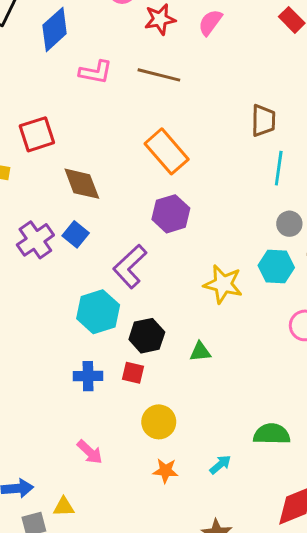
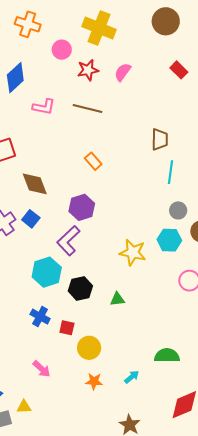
orange rectangle: (167, 151) -> (93, 161), size x0.6
purple hexagon: (171, 214) -> (82, 207), moved
red square: (133, 373) -> (67, 328), moved
blue cross: (88, 376) -> (40, 317), turned 30

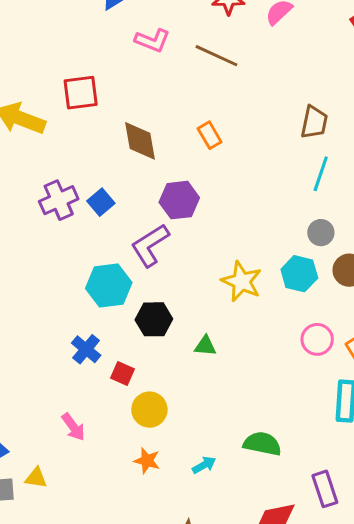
brown diamond: (35, 184) -> (140, 141), moved

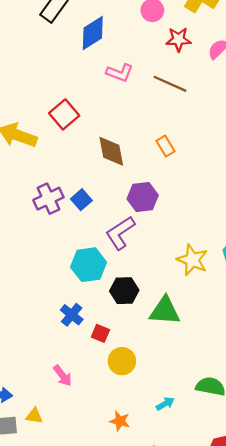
red square: (81, 93) -> (64, 114), turned -32
green triangle: (205, 346) -> (165, 311), size x1.8
orange star: (147, 461) -> (120, 421), moved

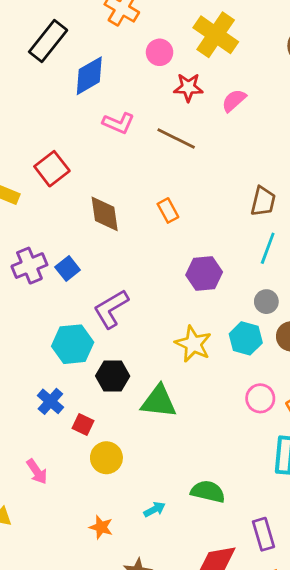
purple hexagon: (143, 197) -> (204, 274), moved

